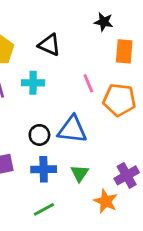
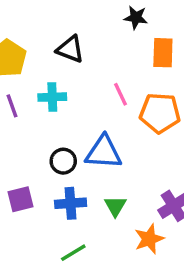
orange star: (106, 201) -> (149, 239), turned 30

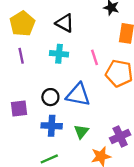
cyan cross: (52, 97) -> (59, 54), moved
purple square: (20, 199) -> (19, 108), moved

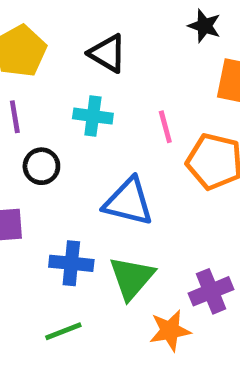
black circle: (50, 97) -> (41, 166), moved
green triangle: (81, 132) -> (132, 278), size x1.5

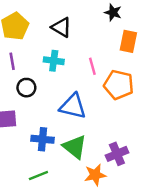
green triangle: (132, 278) -> (75, 147), turned -32

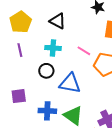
pink line: (92, 66) -> (84, 51), turned -40
black circle: (26, 88) -> (46, 71), moved

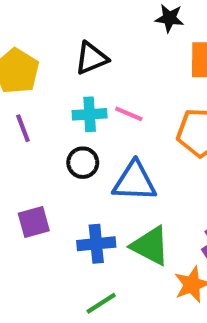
black triangle: (58, 21) -> (91, 58), turned -42
pink line: (84, 51) -> (129, 114), moved

